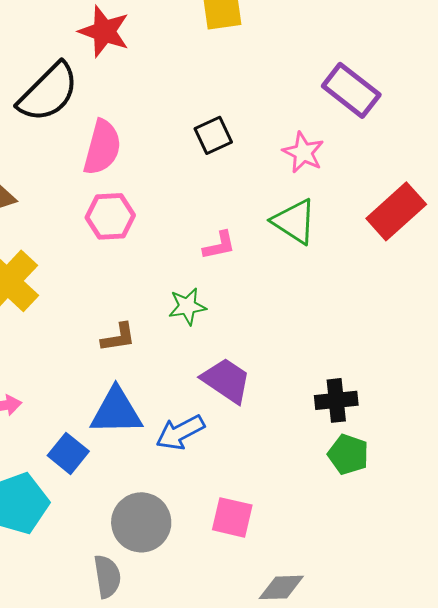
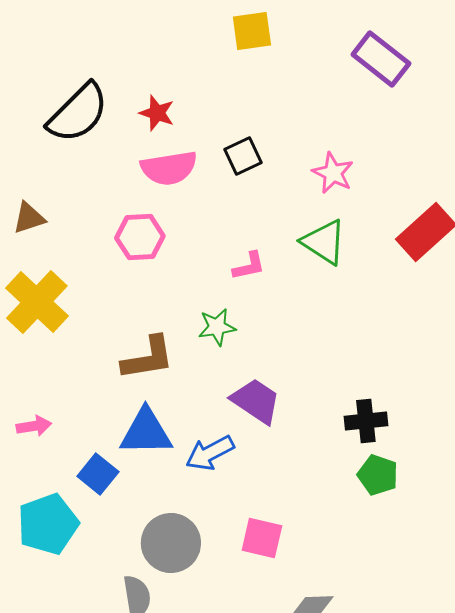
red star: (104, 31) -> (157, 113), moved, size x0.7
purple rectangle: (351, 90) -> (381, 59), moved
pink semicircle: (102, 147) -> (169, 168), moved, turned 66
brown L-shape: (118, 337) -> (148, 358), size x1.5

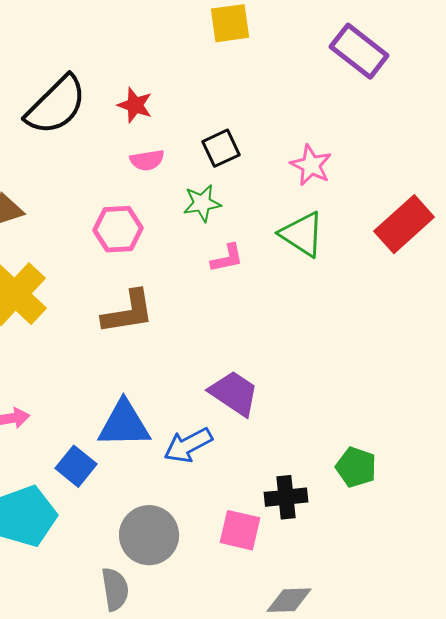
pink semicircle: (169, 168) -> (147, 160), size x0.6
green star: (217, 327) -> (202, 203), moved
brown L-shape: (148, 358) -> (128, 312), moved
black cross: (366, 421) -> (286, 497), moved

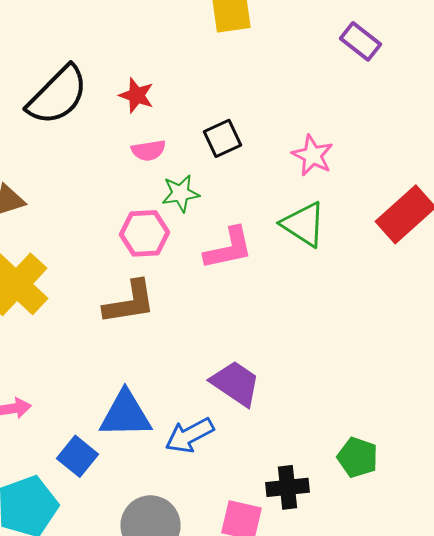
purple rectangle: (359, 51) -> (360, 41), size x0.7
green star: (202, 203) -> (180, 193), moved
pink hexagon: (118, 229) -> (144, 233), moved
pink L-shape: (227, 258) -> (228, 248), size x1.5

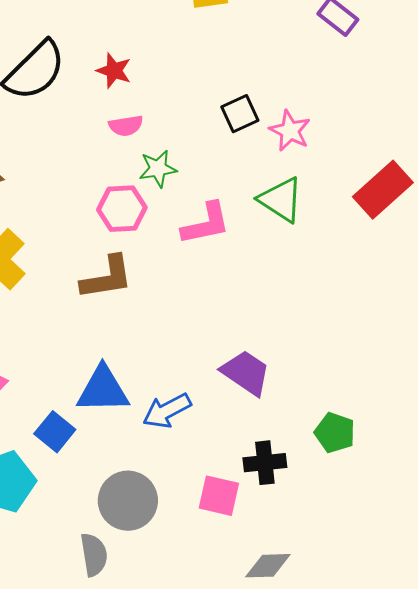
black square: (222, 138) -> (240, 114), moved
purple trapezoid: (236, 383) -> (246, 373), moved

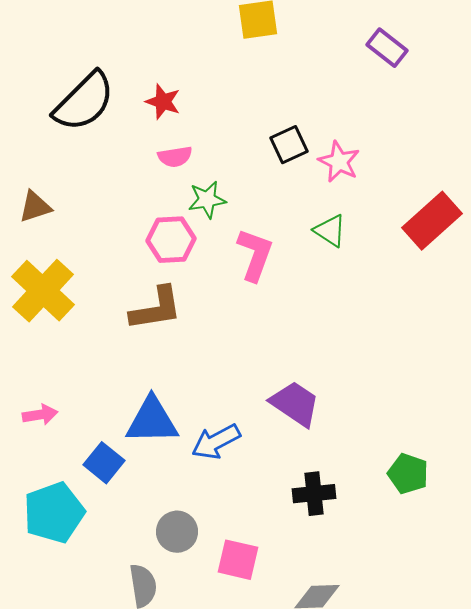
green triangle: (281, 200) -> (330, 231), size x0.7
pink L-shape: (206, 224) -> (255, 255), turned -58
green pentagon: (335, 433) -> (408, 474), moved
pink square: (219, 496) -> (238, 560), moved
gray circle: (128, 501) -> (177, 532), size x0.7

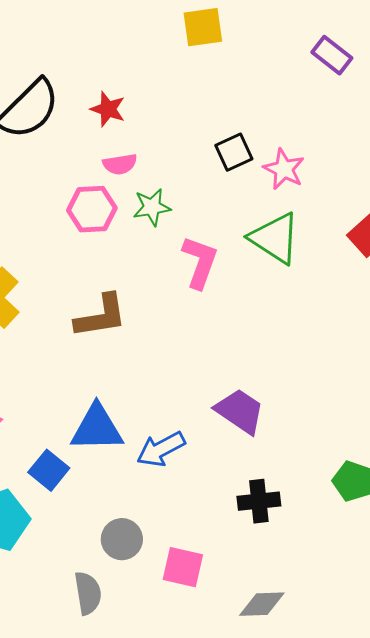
green triangle: (330, 231) -> (275, 238), size x1.6
pink hexagon: (171, 240) -> (92, 209), moved

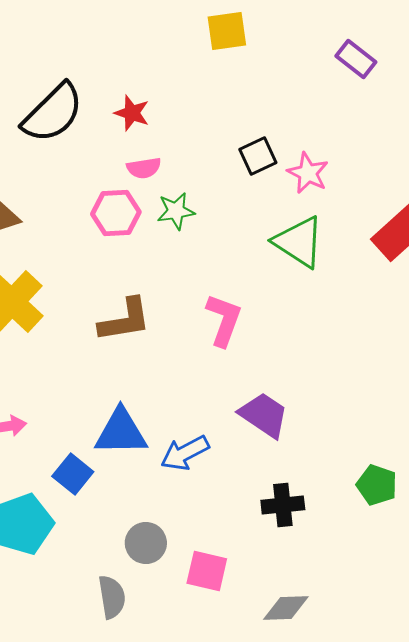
pink L-shape: (200, 262) -> (224, 320), moved

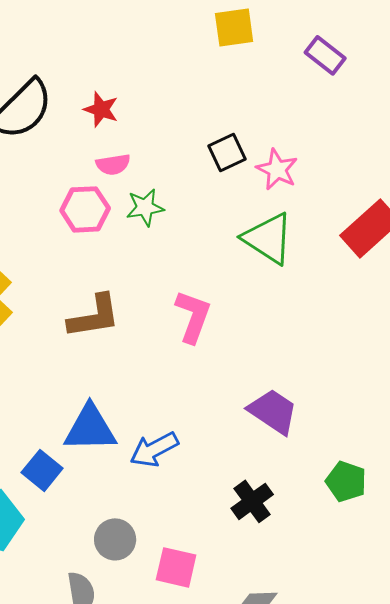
yellow square: (227, 31) -> (234, 27), moved
purple trapezoid: (264, 415) -> (273, 411), moved
black cross: (283, 505) -> (252, 501), turned -30

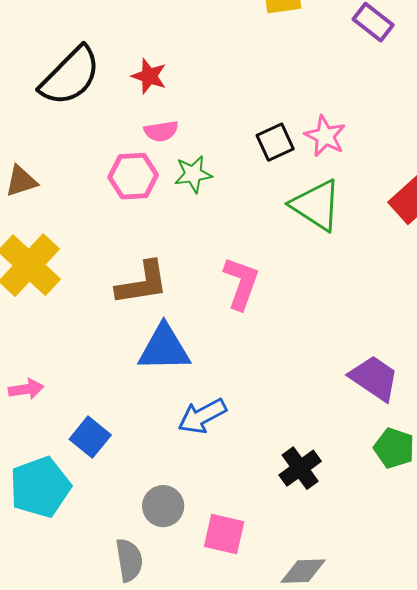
black square: (227, 152) -> (275, 142), moved
purple trapezoid: (273, 411) -> (374, 378), moved
blue triangle: (90, 428) -> (164, 348), moved

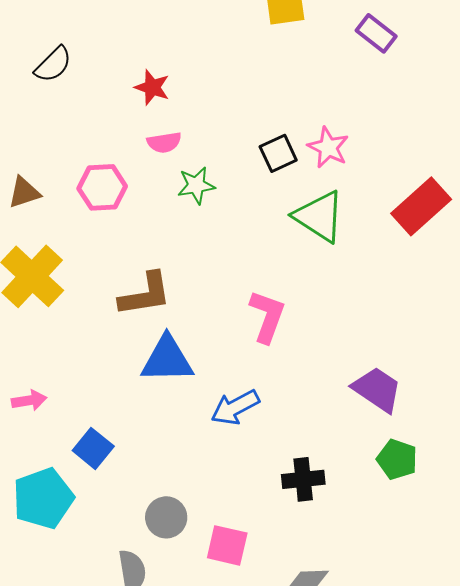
black semicircle: (70, 76) -> (53, 64), moved, size x0.6
pink hexagon: (133, 176) -> (102, 187), moved
pink L-shape: (241, 283) -> (267, 316), moved
blue arrow: (202, 416) -> (235, 407), moved
black cross: (300, 468) -> (303, 479), turned 30

